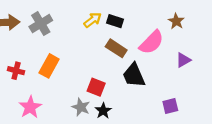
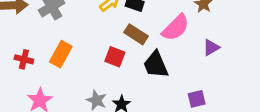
red square: (96, 87) -> (115, 57), moved

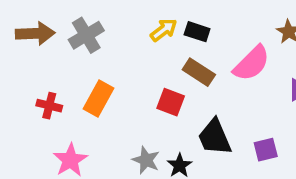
black trapezoid: (156, 65) -> (215, 137), moved
purple square: (197, 99) -> (266, 150), moved

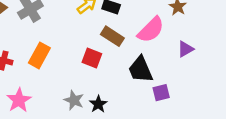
black trapezoid: (215, 137) -> (141, 70), moved

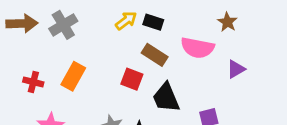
pink semicircle: (151, 30) -> (197, 48), turned 56
black trapezoid: (141, 70) -> (166, 98), moved

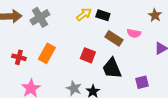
pink semicircle: (197, 48) -> (134, 33), size x0.6
brown rectangle: (155, 55) -> (114, 38), moved

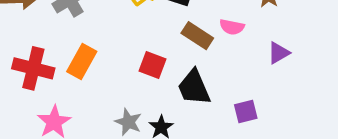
red cross: (19, 57) -> (33, 68), size x1.6

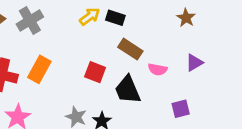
pink semicircle: (232, 27) -> (158, 69), moved
purple square: (246, 112) -> (181, 109), moved

